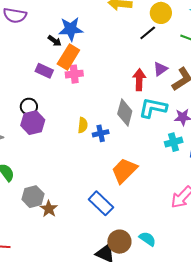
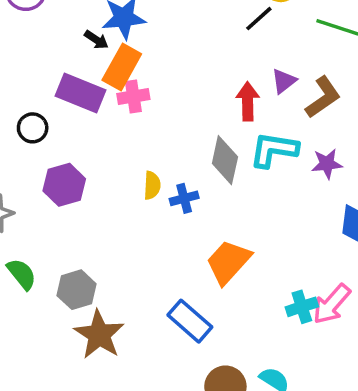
purple rectangle: (44, 71) -> (81, 93), size x1.5
black circle: (29, 107) -> (33, 128), moved
cyan cross: (174, 142) -> (302, 307), moved
gray hexagon: (33, 197) -> (77, 290), moved
brown star: (49, 209) -> (99, 335), size x1.6

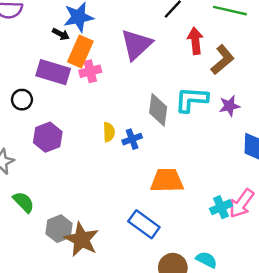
purple triangle: (284, 81) -> (136, 44), moved, size x1.8
red arrow: (248, 101) -> (195, 41), moved
orange trapezoid: (228, 262) -> (167, 181), turned 52
gray hexagon: (77, 290) -> (59, 229), moved

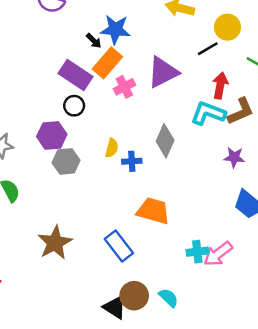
pink cross: (90, 71) -> (124, 87), moved, turned -30
black circle: (22, 100) -> (74, 106), moved
cyan L-shape: (191, 100) -> (208, 113), moved
gray hexagon: (59, 229) -> (66, 161), moved

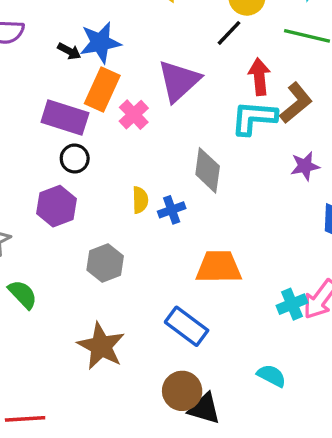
black arrow: (94, 41) -> (69, 51), moved
gray hexagon: (66, 161) -> (105, 263), moved
brown circle: (134, 296) -> (182, 391), moved

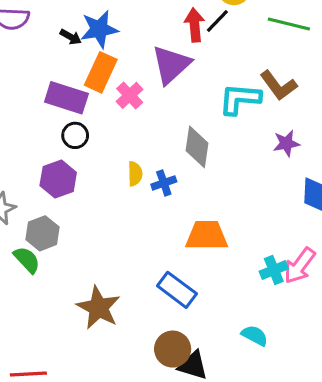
red arrow: (259, 77) -> (195, 25), moved
brown L-shape: (296, 103) -> (279, 85), turned 93
gray hexagon: (105, 263) -> (42, 233), moved

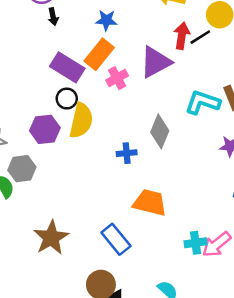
blue star: (99, 29) -> (106, 20), size x0.7
black arrow: (71, 37) -> (53, 17), moved, turned 35
yellow semicircle: (135, 174) -> (81, 121), moved, size x1.8

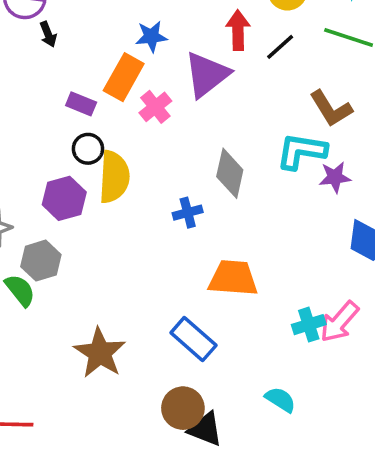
blue star: (106, 20) -> (151, 36), moved
black line: (200, 37) -> (280, 47), moved
purple rectangle: (67, 67) -> (81, 104), size x0.6
cyan L-shape: (203, 102) -> (301, 151), moved

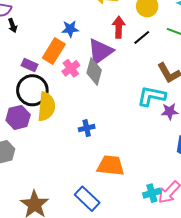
black circle: (88, 149) -> (32, 90), size x1.8
gray diamond: (230, 173) -> (94, 71), moved

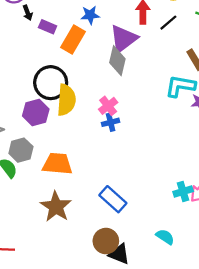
purple rectangle: (30, 65) -> (48, 27), moved
pink cross: (71, 68) -> (108, 106), moved
orange trapezoid: (111, 166) -> (57, 164), moved

